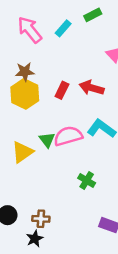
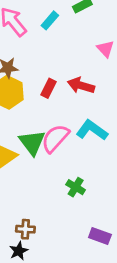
pink semicircle: (68, 136) -> (55, 138), turned -32
green triangle: (47, 140) -> (32, 142), size x1.5

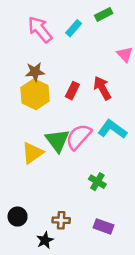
red arrow: (81, 85) -> (102, 88), turned 45
brown cross: (25, 229) -> (61, 220), moved
purple rectangle: (100, 236) -> (104, 226), moved

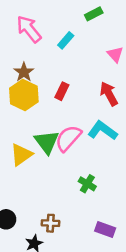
cyan rectangle: (74, 28) -> (66, 40), moved
brown star: (35, 72) -> (24, 72), turned -30
red arrow: (102, 88) -> (109, 94), moved
purple rectangle: (104, 226) -> (105, 229), moved

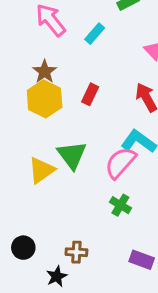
pink semicircle: (68, 138) -> (120, 163), moved

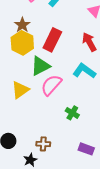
red rectangle: (90, 94) -> (52, 40), size x1.6
green triangle: (72, 155) -> (40, 66), moved, turned 40
pink semicircle: (120, 163) -> (51, 85), moved

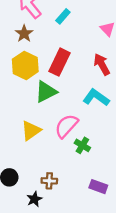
brown star: (22, 25) -> (24, 34), moved
pink semicircle: (51, 85) -> (66, 126), moved
yellow triangle: (20, 90) -> (31, 131), moved

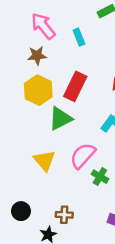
cyan rectangle: (63, 16) -> (79, 37), turned -63
brown star: (24, 34) -> (37, 56), turned 30
yellow triangle: (31, 131) -> (44, 161), turned -35

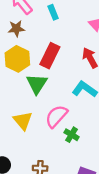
green triangle: (60, 119) -> (37, 84), turned -30

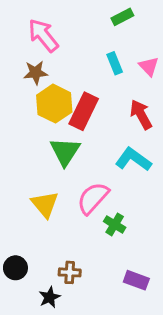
cyan rectangle: (53, 12) -> (115, 63), moved
yellow hexagon: (17, 59) -> (54, 104), moved

